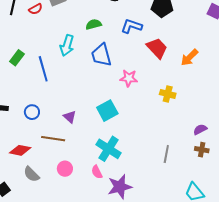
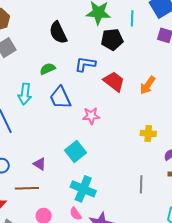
yellow cross: (168, 94) -> (148, 133), moved

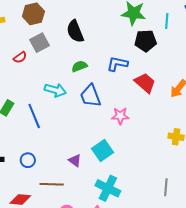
black semicircle: (58, 33) -> (75, 31), moved
cyan arrow: (25, 94) -> (55, 90), turned -85
purple triangle: (40, 164) -> (75, 160), moved

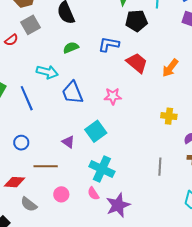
blue trapezoid: (90, 96) -> (72, 93), moved

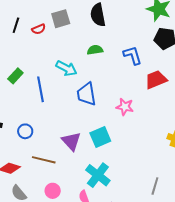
blue L-shape: (109, 44) -> (133, 55), turned 50
red trapezoid: (137, 63) -> (156, 80), turned -75
purple triangle: (68, 142) -> (71, 141), size x1.5

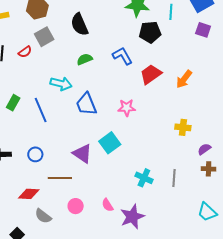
cyan cross: (98, 175) -> (144, 178), moved, size x0.7

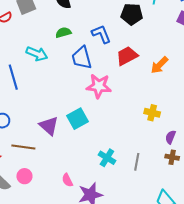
blue trapezoid: (86, 104) -> (82, 58), moved
pink star: (127, 108) -> (99, 86), size x1.4
purple semicircle: (204, 149) -> (170, 137), turned -40
pink circle: (76, 206) -> (24, 176), moved

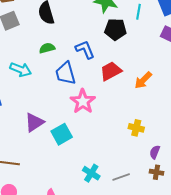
pink star: (99, 86) -> (83, 101), turned 30
purple triangle: (49, 126) -> (34, 122), moved, turned 45
gray line: (137, 162) -> (121, 177), turned 60

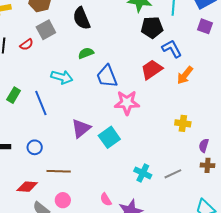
blue L-shape: (85, 49) -> (172, 49), moved
pink star: (83, 101) -> (127, 103), turned -30

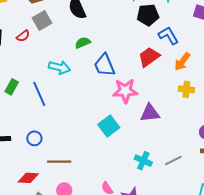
yellow cross: (183, 123) -> (186, 89), moved
purple triangle: (81, 128) -> (150, 113), moved, turned 35

